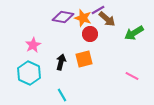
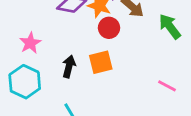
green arrow: (134, 33) -> (170, 26), turned 84

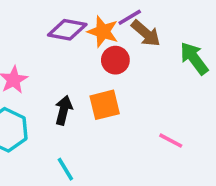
pink line: (167, 86) -> (171, 141), moved

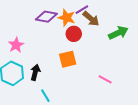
green arrow: (194, 58) -> (118, 33), turned 102
black arrow: (64, 110) -> (35, 72), moved

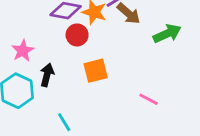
red circle: (74, 34) -> (77, 35), moved
black arrow: (35, 72) -> (47, 75), moved

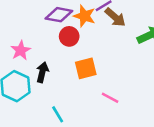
pink line: (149, 99) -> (110, 98), moved

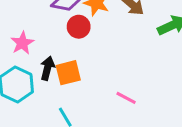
orange square: (86, 68) -> (68, 73), moved

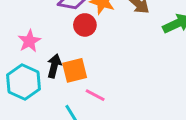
pink line: (126, 98) -> (95, 95), moved

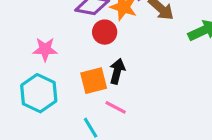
pink star: (29, 41) -> (45, 49), turned 30
black arrow: (54, 66) -> (117, 71), moved

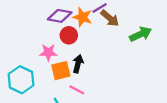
pink star: (45, 49) -> (48, 52), moved

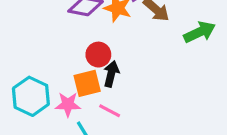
red circle: (69, 35) -> (98, 55), moved
pink star: (48, 52) -> (68, 104), moved

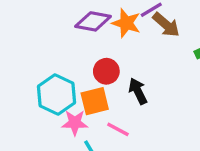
black arrow: (111, 74) -> (138, 91), moved, turned -40
cyan hexagon: (31, 96) -> (56, 95), moved

